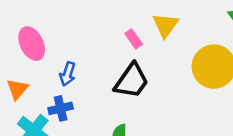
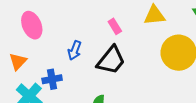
yellow triangle: (166, 25) -> (154, 15), moved, turned 45
blue arrow: (68, 74) -> (75, 50), moved

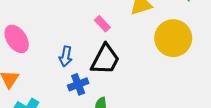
blue cross: (52, 79) -> (78, 84), moved

